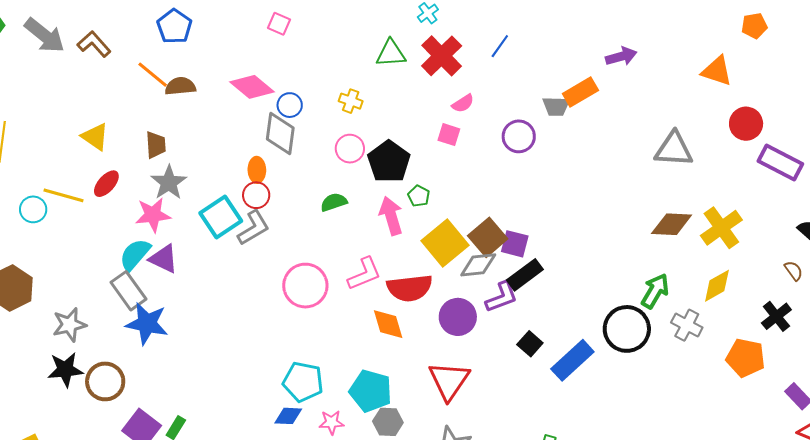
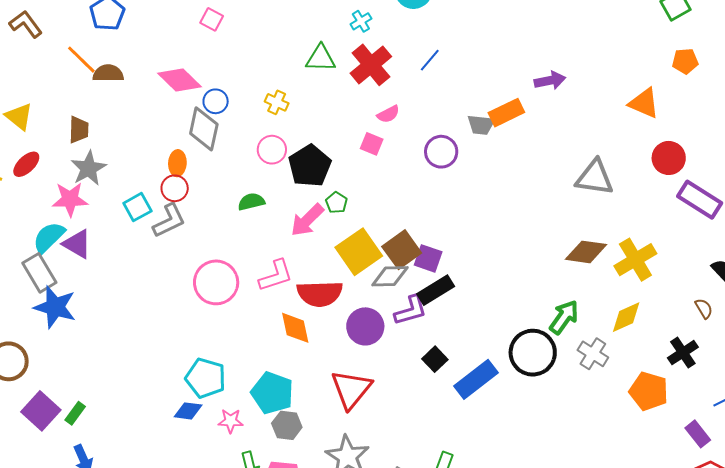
pink arrow: (391, 216) -> (307, 220), turned -123
cyan square: (221, 217) -> (137, 207), size x0.7

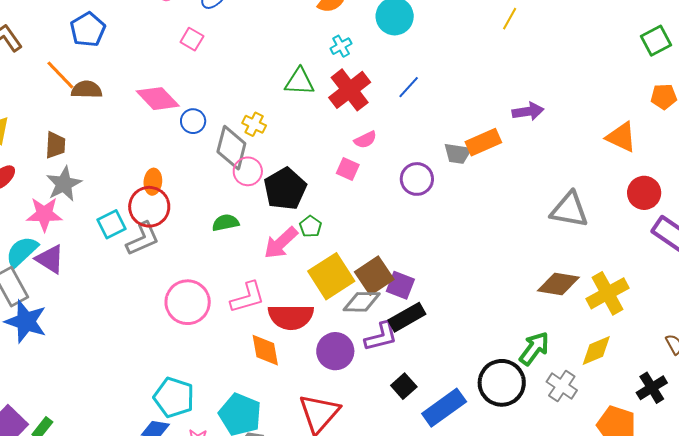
gray diamond: (204, 129) -> (231, 148), moved
red circle: (175, 188) -> (149, 207), size x1.5

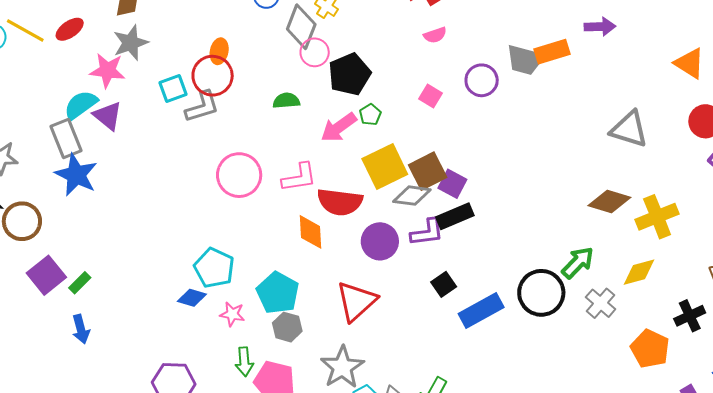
gray trapezoid: (458, 153) -> (525, 60), size x1.4
pink square: (348, 169) -> (431, 96), moved

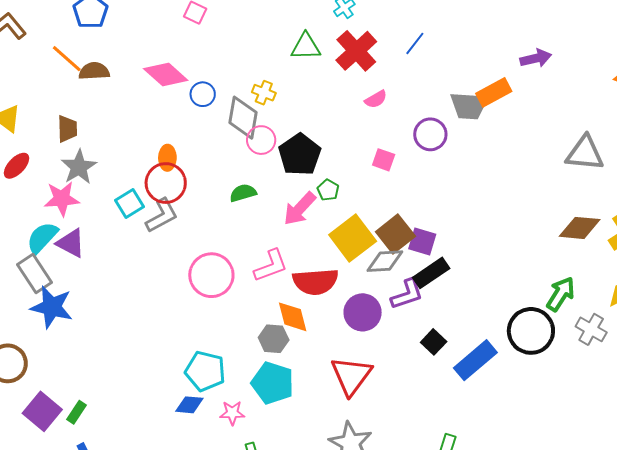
gray hexagon: (287, 327) -> (274, 339), moved

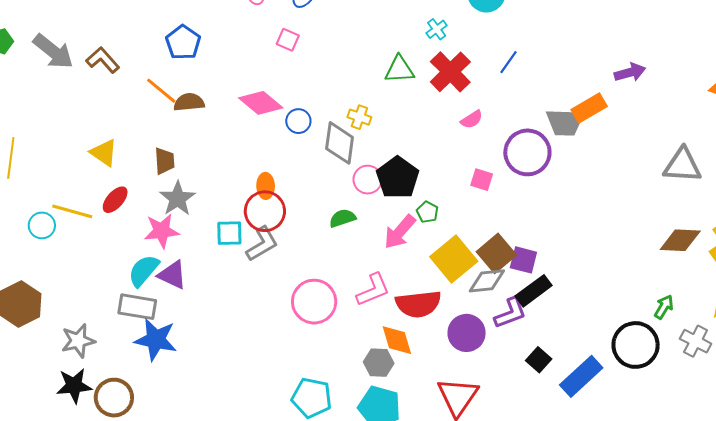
purple circle: (430, 134) -> (527, 152), size x1.4
pink circle: (261, 140) -> (368, 180), moved
cyan square: (129, 203) -> (229, 233), turned 32
gray rectangle: (35, 274) -> (137, 307), turned -45
green arrow: (561, 294) -> (664, 307), size x0.7

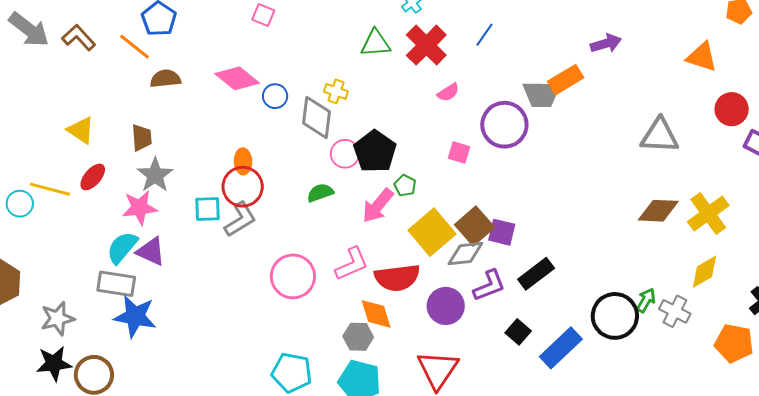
orange line: (161, 91) -> (135, 47), moved
black rectangle: (534, 291) -> (536, 274), moved
green arrow: (664, 307) -> (646, 300), moved

